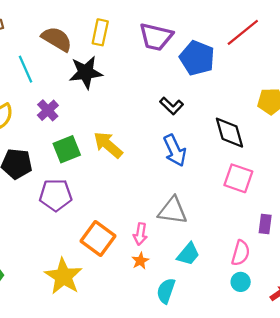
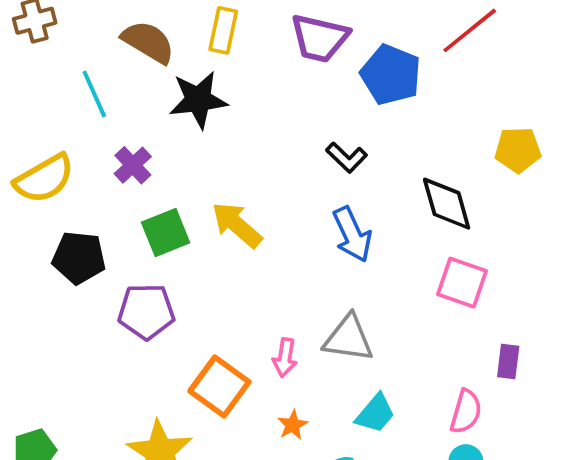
pink arrow: (140, 234) -> (285, 358), moved

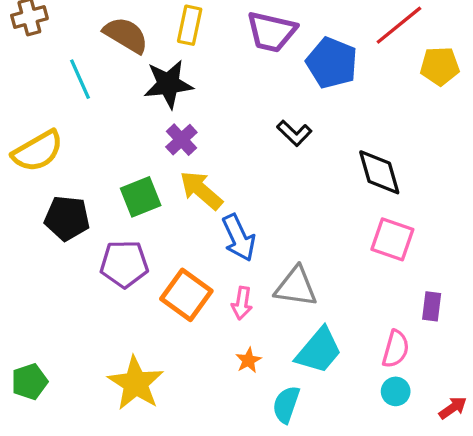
yellow pentagon: (518, 150) -> (440, 66), moved
purple cross: (133, 165) -> (181, 140), moved
blue arrow: (352, 234) -> (239, 238), moved
orange square: (219, 387) -> (186, 295), moved
cyan trapezoid: (375, 413) -> (319, 351), size x1.4

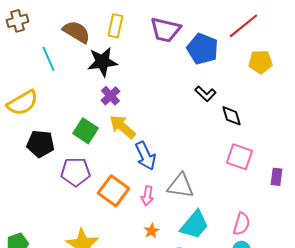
yellow pentagon: (440, 66) -> (260, 62), moved
black L-shape: (294, 133) -> (205, 94), moved
black diamond: (379, 172) -> (231, 116), size x0.7
green square: (141, 197) -> (85, 131), turned -35
purple rectangle: (432, 306) -> (276, 177), moved

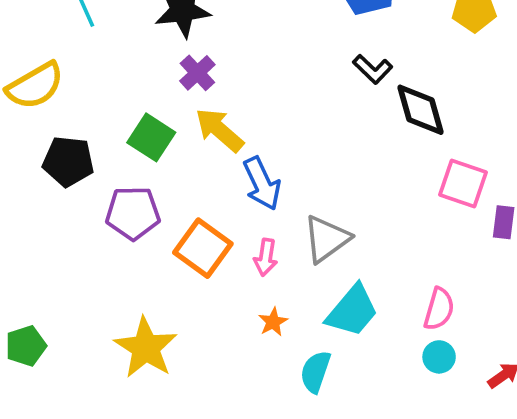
black diamond: (231, 116) -> (421, 110), size x1.4
pink square: (239, 157) -> (463, 184), moved
gray triangle: (180, 186) -> (326, 239), turned -44

